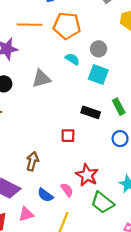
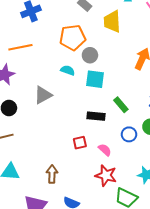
orange pentagon: (67, 26) -> (73, 37), moved
pink semicircle: (67, 190) -> (105, 150), moved

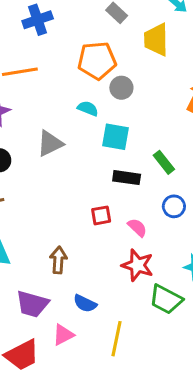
cyan square: (95, 79) -> (115, 137), moved

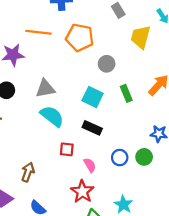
orange pentagon: (97, 61) -> (80, 38), moved
cyan semicircle: (88, 108) -> (52, 116), moved, size x1.6
green rectangle: (164, 162) -> (126, 93), moved

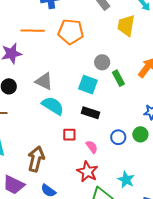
gray circle: (107, 64) -> (102, 62), moved
gray triangle: (45, 89) -> (44, 81), turned 42
brown arrow: (28, 172) -> (36, 159), size x1.4

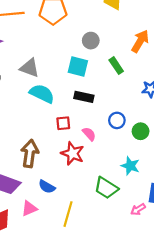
green rectangle: (118, 78) -> (116, 66), moved
green circle: (140, 134) -> (141, 131), moved
red star: (87, 172) -> (73, 153), moved

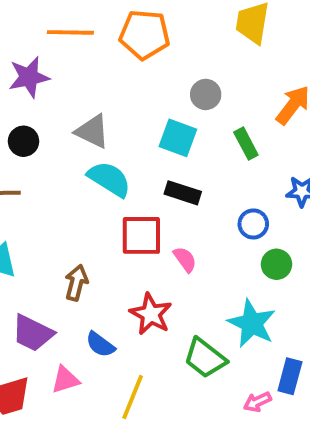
blue circle: (117, 120) -> (253, 224), moved
red square: (63, 123) -> (141, 235), size x1.6
red star: (73, 153) -> (151, 314), moved
brown arrow: (30, 154) -> (76, 283), size x0.7
cyan star: (130, 166) -> (252, 323), size x1.4

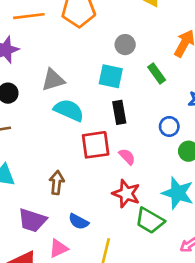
gray triangle: (92, 131) -> (53, 80), turned -35
black rectangle: (183, 193) -> (119, 112), turned 70
red star: (151, 314) -> (126, 194), moved

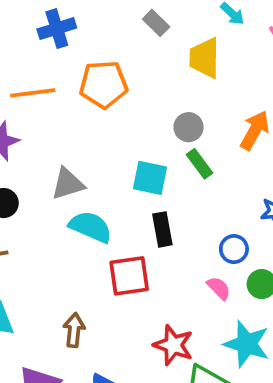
gray circle: (125, 45) -> (189, 127), moved
green rectangle: (157, 73) -> (200, 164), moved
pink semicircle: (127, 157) -> (219, 288), moved

